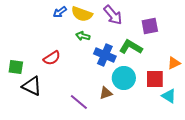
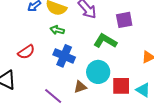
blue cross: (105, 55) -> (64, 56), moved
red square: (155, 79) -> (121, 86), moved

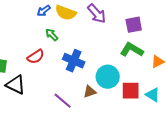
green arrow: (57, 30) -> (52, 35), moved, turned 32
green L-shape: (105, 41) -> (132, 50), moved

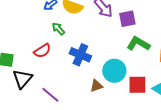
purple square: (134, 25) -> (127, 19), moved
black triangle: (16, 85) -> (22, 79), turned 45
purple line: (63, 101) -> (50, 95), moved

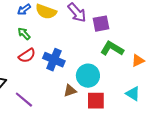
green arrow: (58, 29) -> (24, 34), moved
red semicircle: (42, 51) -> (27, 56), moved
red square: (137, 85) -> (96, 101), moved

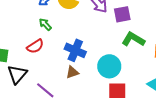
red semicircle: (27, 56) -> (35, 46), moved
brown triangle: (70, 91) -> (72, 72), moved

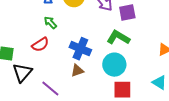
green L-shape: (133, 39) -> (118, 38), moved

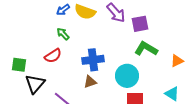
green L-shape: (118, 38) -> (146, 49), moved
blue cross: (80, 49) -> (93, 60), turned -30

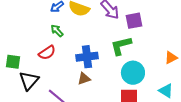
green L-shape: (146, 49) -> (121, 46), moved, turned -45
cyan circle: (127, 76) -> (133, 73), moved

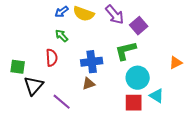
purple square: (134, 21) -> (139, 26), turned -30
red semicircle: (47, 53) -> (52, 58), turned -60
cyan triangle: (166, 91) -> (157, 96), moved

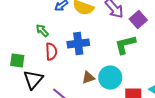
green arrow: (62, 36) -> (42, 31), moved
blue cross: (92, 62) -> (78, 44), moved
cyan circle: (138, 78) -> (110, 78), moved

